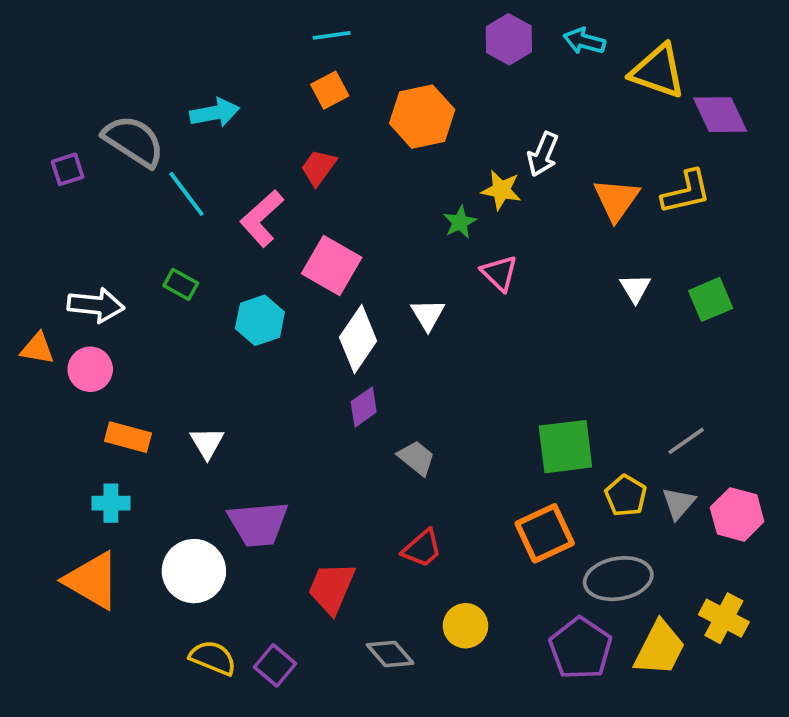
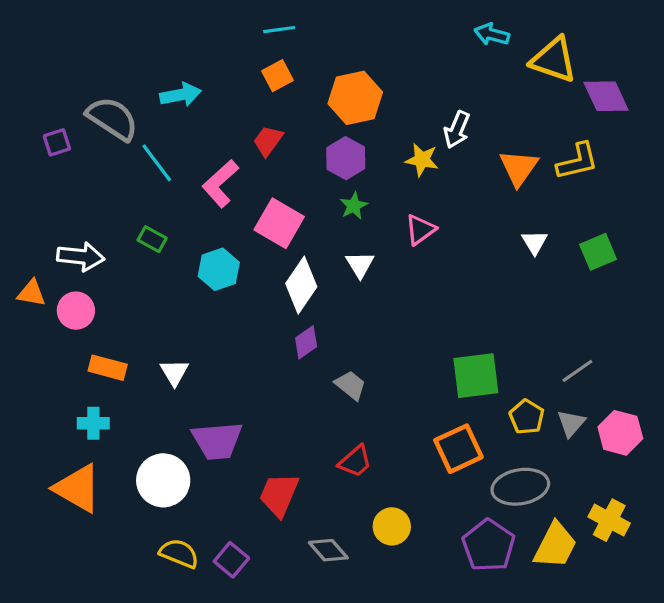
purple hexagon: (509, 39) -> (346, 158), moved
green star: (460, 222) -> (354, 206), moved
pink triangle: (499, 273) -> (420, 230), turned 40

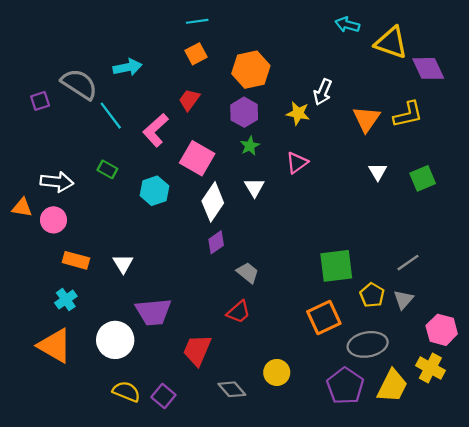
cyan cross: (93, 423) -> (66, 300), turned -35
pink hexagon: (620, 433) -> (442, 330), moved
red trapezoid: (355, 461) -> (239, 312), moved

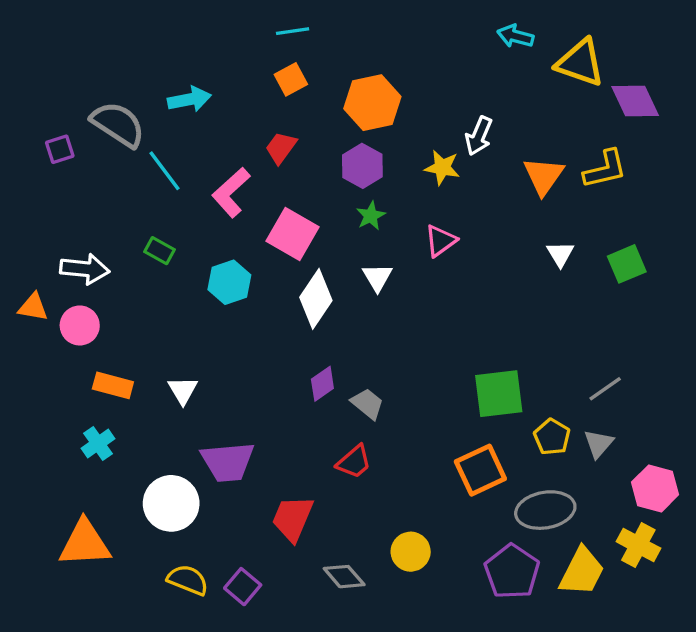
purple diamond: (216, 242) -> (322, 384), moved
orange triangle: (55, 346) -> (85, 543), moved, turned -33

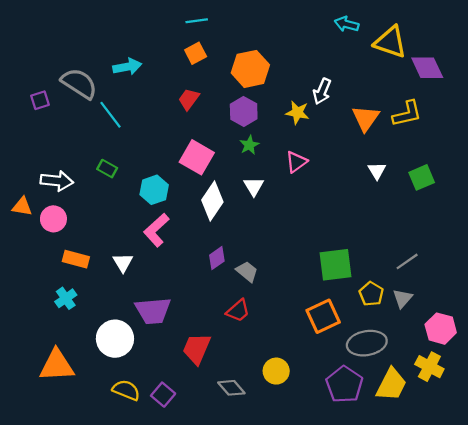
pink L-shape: (231, 192) -> (156, 230), moved

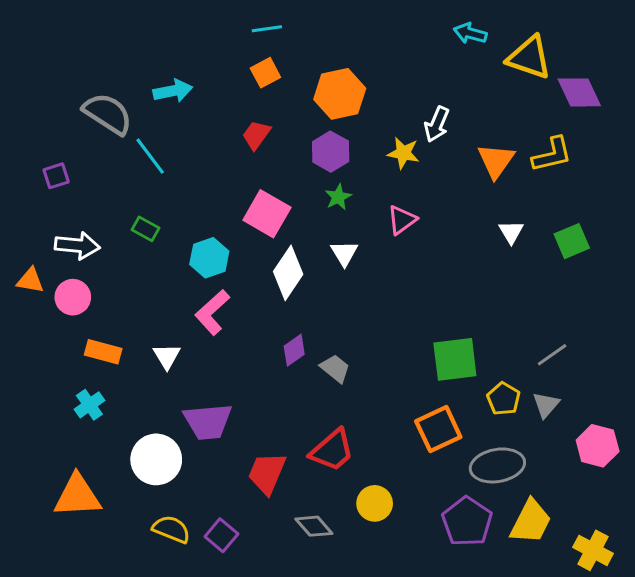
purple square: (40, 100) -> (56, 176), moved
red trapezoid: (238, 311) -> (332, 450), moved, size x1.4
yellow cross: (429, 367) -> (593, 550), moved

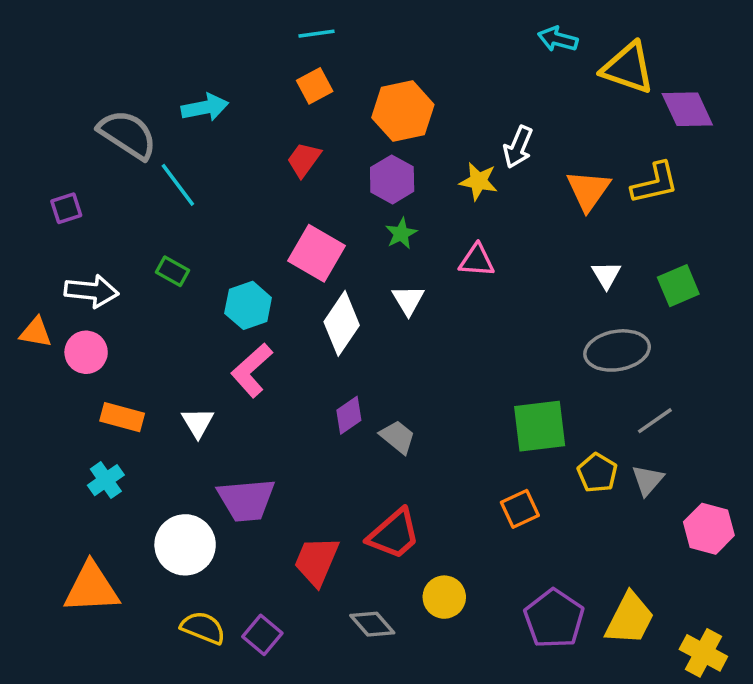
pink triangle: (402, 220) -> (477, 260), turned 40
orange square: (438, 429) -> (520, 509), size x0.7
gray ellipse: (497, 465) -> (617, 350), moved

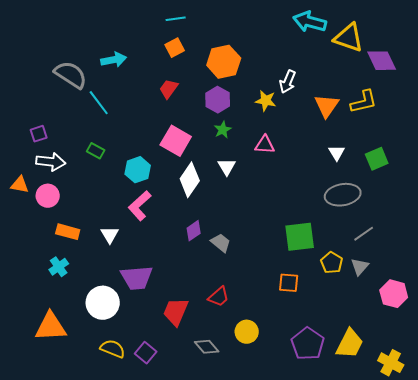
cyan arrow: (558, 39) -> (310, 22), size x1.5
purple square: (66, 208) -> (39, 134), moved
orange square: (520, 509) -> (289, 283), turned 30
red trapezoid: (394, 534) -> (219, 297), size x0.7

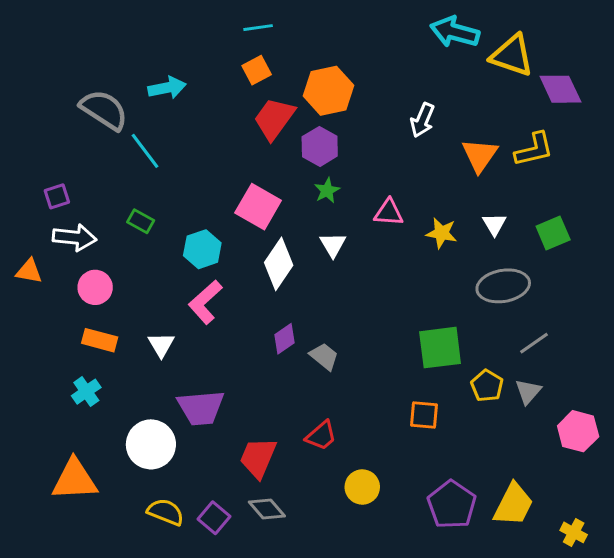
red trapezoid: (169, 89) -> (274, 119), moved, size x1.5
yellow star: (266, 101) -> (442, 233), moved
pink circle: (48, 196) -> (95, 287), moved
gray diamond: (207, 347) -> (267, 509), moved
yellow cross: (391, 363) -> (574, 532), size x0.7

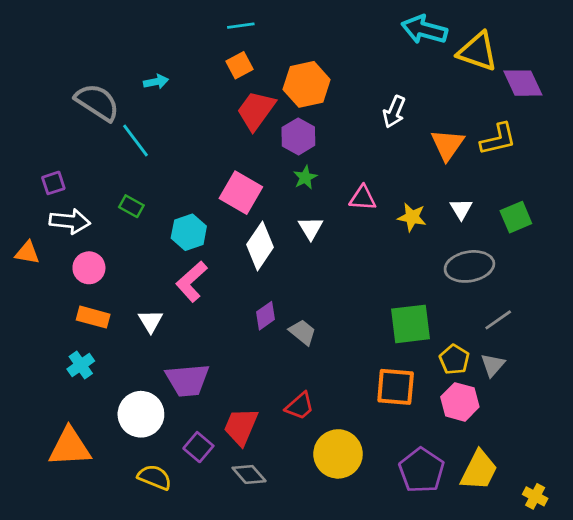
cyan arrow: (167, 88) -> (156, 82), size x0.7
orange square: (424, 415) -> (396, 387), size x1.4
pink hexagon: (578, 431) -> (460, 402), moved
yellow circle: (362, 487) -> (338, 454), size x1.5
purple square: (214, 518) -> (198, 447), moved

